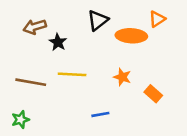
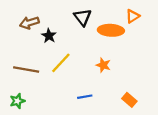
black triangle: (98, 20) -> (83, 17), turned -30
yellow line: (72, 74) -> (61, 63), turned -50
orange rectangle: (153, 94) -> (129, 100), moved

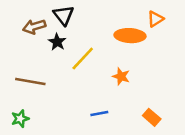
black triangle: (83, 17) -> (64, 15), moved
yellow line: (61, 63) -> (83, 59), moved

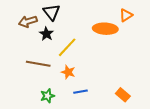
orange star: (121, 76) -> (68, 72), moved
brown line: (30, 82) -> (38, 64), moved
green star: (20, 119) -> (47, 96), moved

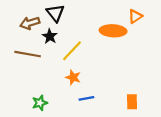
brown line: (38, 64) -> (28, 54), moved
orange rectangle: (123, 95) -> (132, 102), turned 48
green star: (47, 96) -> (40, 103), moved

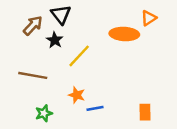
brown arrow: (30, 23) -> (33, 25), turned 150
brown line: (28, 54) -> (33, 75), moved
orange star: (73, 77) -> (77, 95), moved

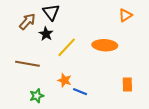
orange ellipse: (124, 34) -> (105, 45), moved
blue line: (95, 108) -> (80, 92), turned 32
orange rectangle: (145, 112) -> (127, 84), moved

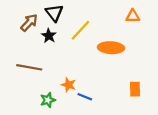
orange triangle: (125, 15) -> (133, 16), turned 32
yellow line: (67, 47) -> (80, 30), moved
green star: (37, 96) -> (48, 100), moved

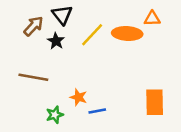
orange ellipse: (111, 48) -> (127, 34), moved
orange rectangle: (135, 89) -> (155, 102), size x1.5
blue line: (85, 97) -> (97, 111), turned -32

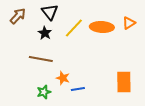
orange triangle: (152, 18) -> (129, 23), moved, turned -32
brown arrow: (33, 26) -> (18, 16), moved
brown line: (33, 77) -> (41, 59), moved

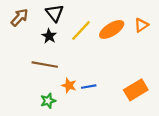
orange ellipse: (102, 27) -> (112, 29), turned -35
orange rectangle: (124, 82) -> (136, 90), turned 60
blue line: (78, 89) -> (89, 87), moved

